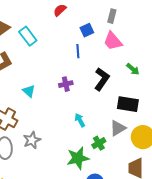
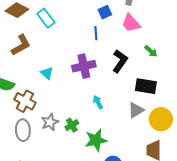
purple cross: (66, 84) -> (84, 66), size x1.6
green cross: (99, 143) -> (72, 125), moved

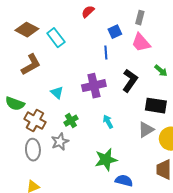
green cross: (72, 125) -> (71, 121), moved

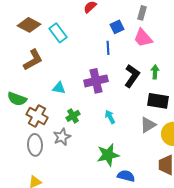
green arrow: (161, 71) -> (155, 72), moved, turned -128
cyan triangle: (57, 93) -> (59, 88), turned -32

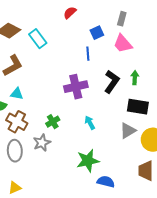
cyan triangle: (59, 88) -> (17, 94), moved

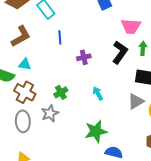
pink trapezoid: (123, 44) -> (131, 26), moved, turned -45
blue line: (88, 54) -> (60, 37), moved
purple cross: (76, 87) -> (84, 57), size x0.6

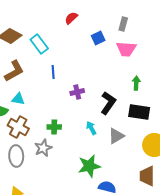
pink trapezoid: (131, 26) -> (126, 49), moved
black L-shape: (120, 52) -> (108, 103), moved
green cross: (61, 92) -> (54, 127), turned 32
gray triangle: (136, 101) -> (116, 136), moved

